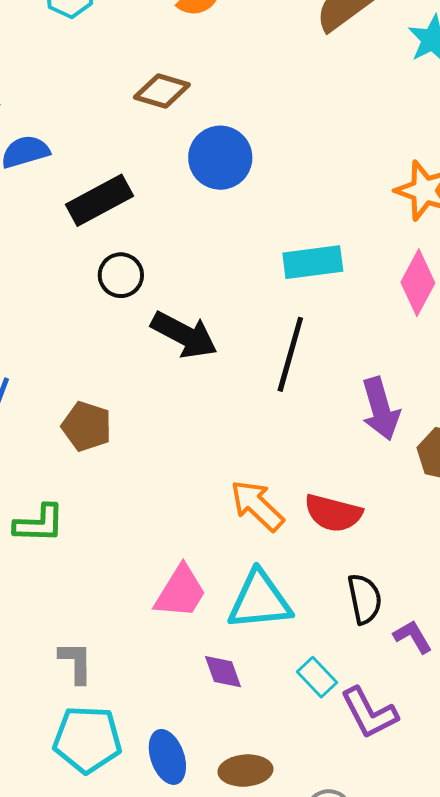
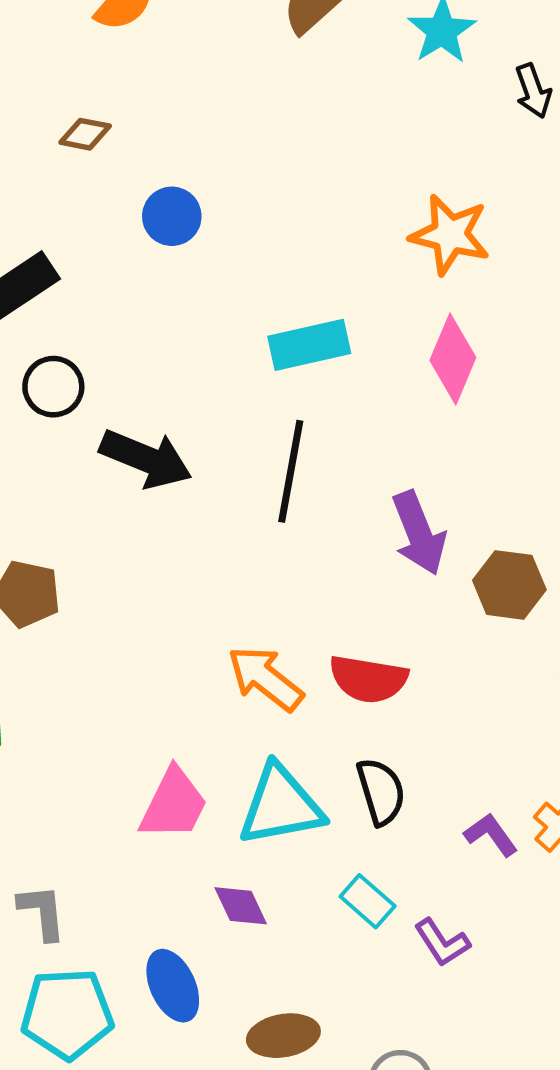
brown diamond: (162, 91) -> (85, 134), size x0.7
blue circle: (220, 158) -> (172, 216), size x0.7
black semicircle: (365, 599) -> (381, 792), moved
purple L-shape: (369, 713) -> (442, 943), size x0.7
blue ellipse: (167, 757) -> (173, 986), moved

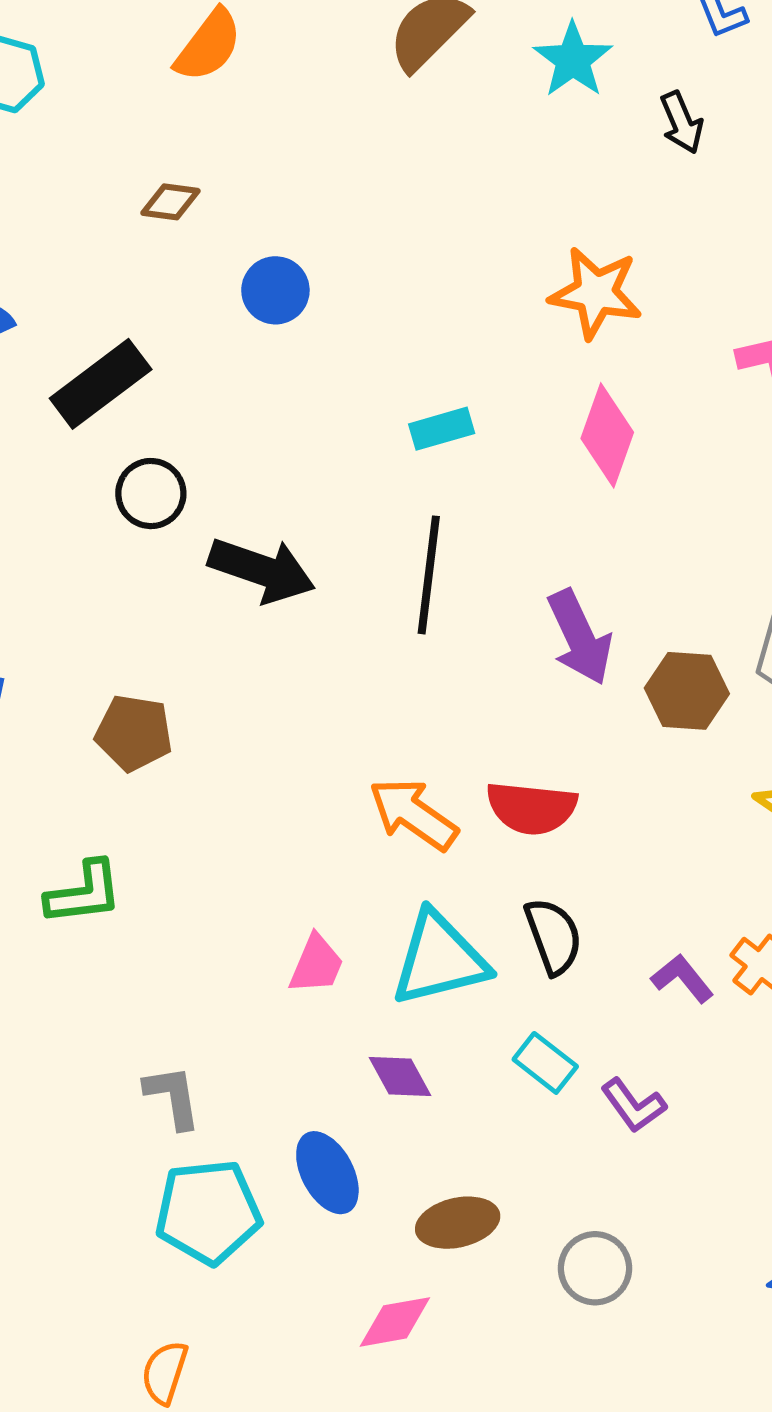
cyan rectangle: (309, 345) -> (442, 429), size x0.7
pink trapezoid: (174, 804) -> (316, 964), size x0.7

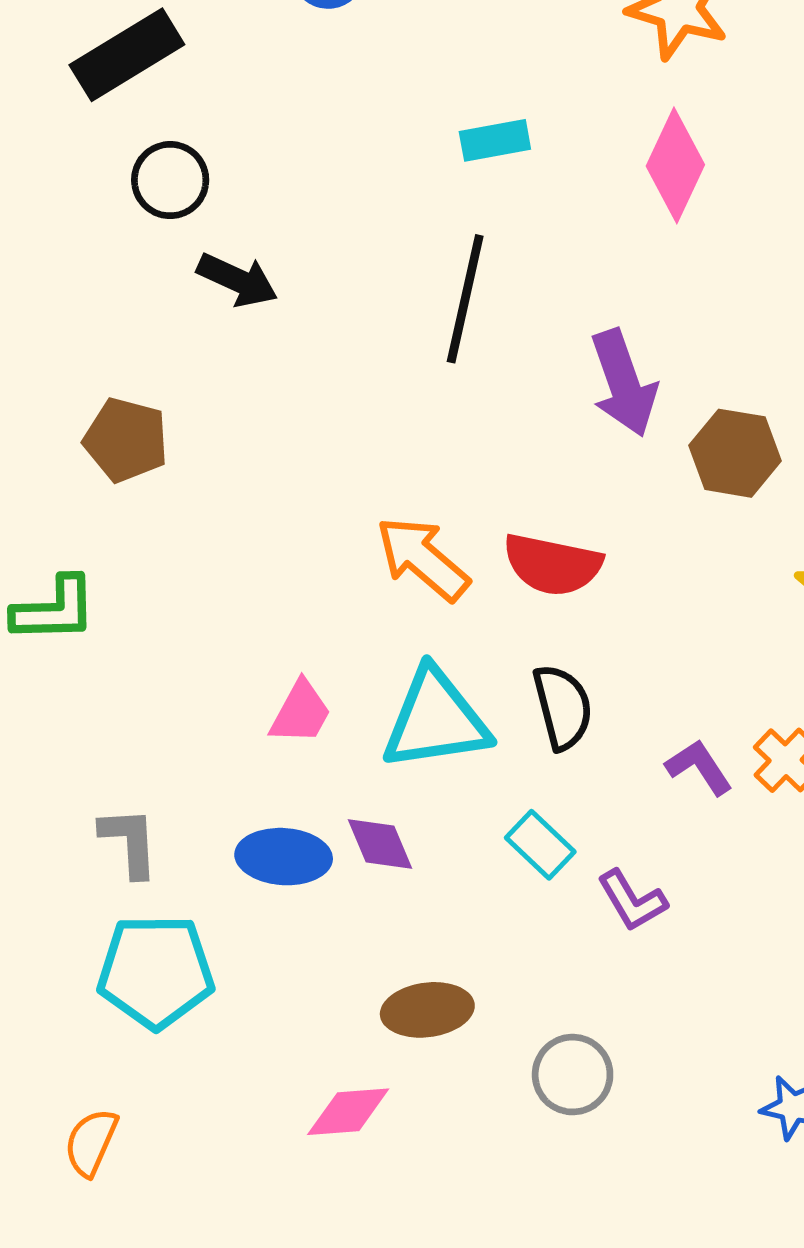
black arrow: (262, 570) -> (237, 280), moved, size x0.7
blue ellipse: (327, 1173) -> (284, 857), moved, turned -64

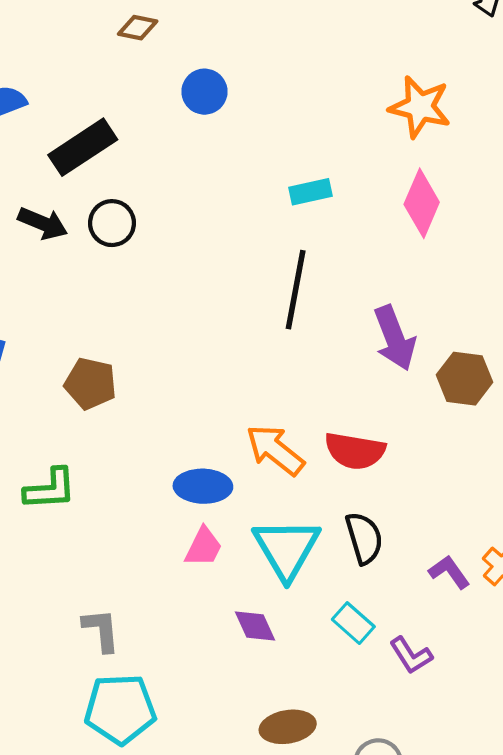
black arrow: (237, 280) -> (43, 223), moved
cyan triangle: (436, 720) -> (286, 549), turned -50
blue ellipse: (284, 857) -> (203, 486), moved

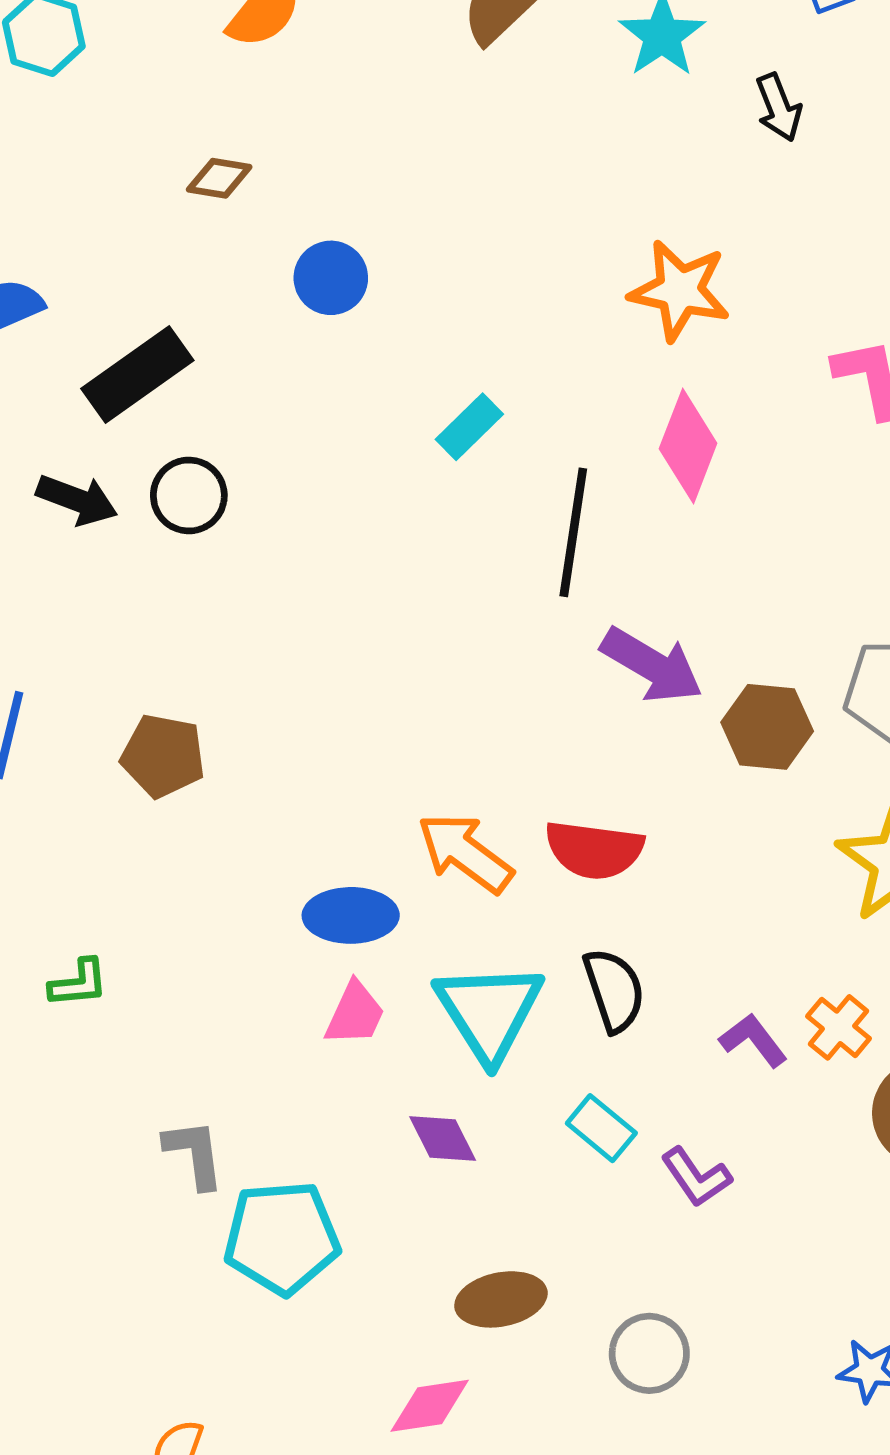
cyan rectangle: (310, 192) -> (469, 427), moved, turned -30
black line: (296, 290) -> (573, 532), moved
purple arrow: (395, 338) -> (652, 665), turned -36
green L-shape: (50, 489) -> (79, 983), moved, size x0.7
cyan pentagon: (120, 709) -> (282, 1238), moved

